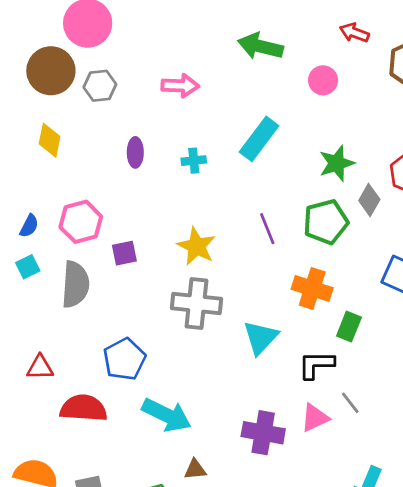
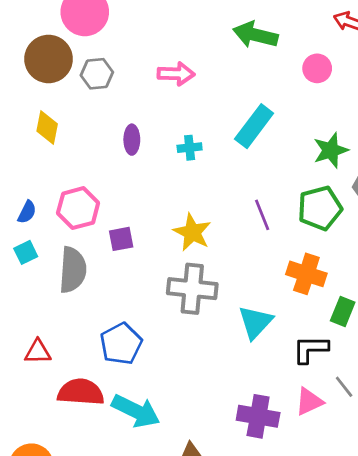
cyan arrow: (167, 415) -> (136, 411), moved

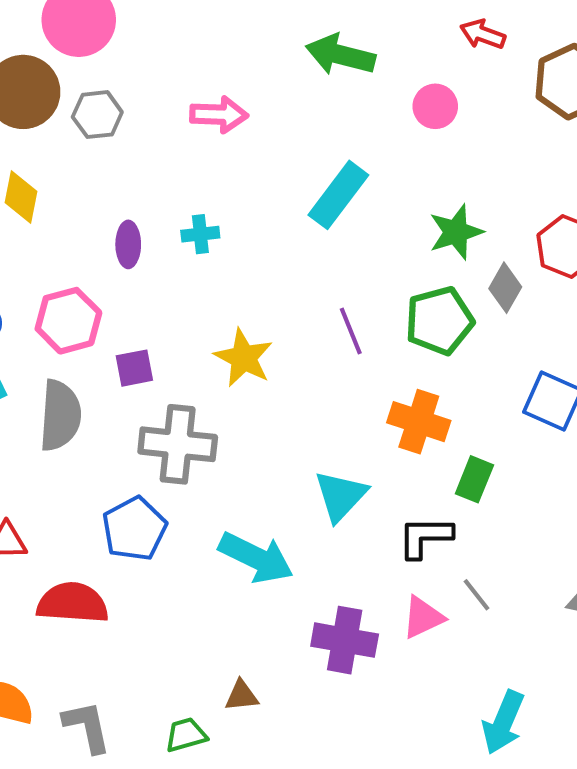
purple ellipse: (132, 140) -> (128, 244), moved
cyan cross: (190, 148) -> (200, 234), moved
gray cross: (192, 289) -> (178, 444), moved
cyan arrow: (136, 411) -> (256, 558), moved

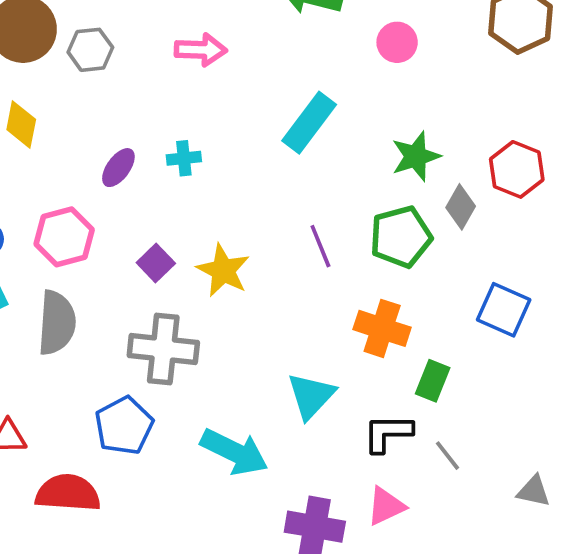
purple ellipse: (128, 244) -> (118, 168), turned 36
purple square: (134, 368) -> (156, 263), moved, turned -33
gray line: (476, 595) -> (448, 456), moved

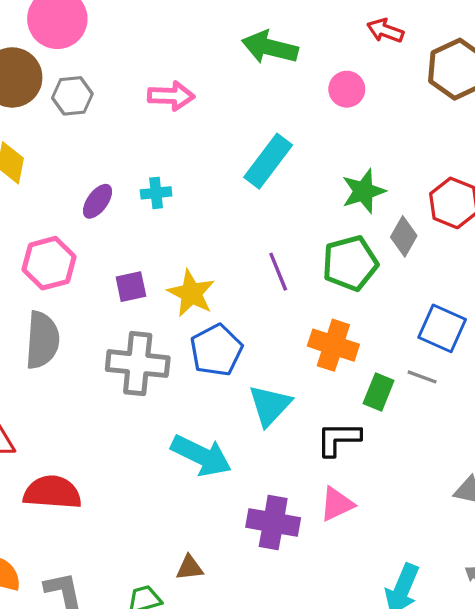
purple square: (156, 263) -> (131, 287), turned 32
blue pentagon: (124, 426) -> (216, 350), moved
gray line: (448, 456) -> (422, 377), moved, turned -32

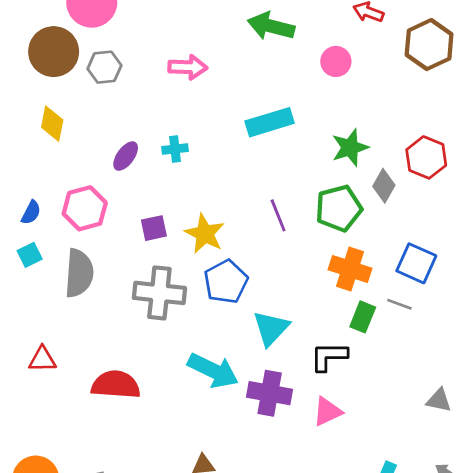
cyan rectangle: (268, 161) -> (270, 122), turned 36
orange cross: (333, 345) -> (350, 269), moved
red semicircle: (52, 492) -> (116, 385), moved
purple cross: (273, 523) -> (270, 393), moved

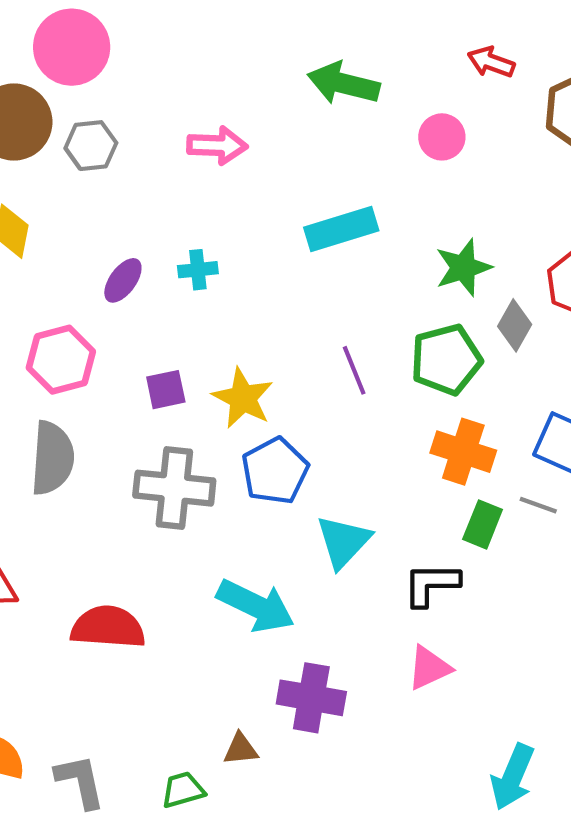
purple cross: (270, 393) -> (311, 698), moved

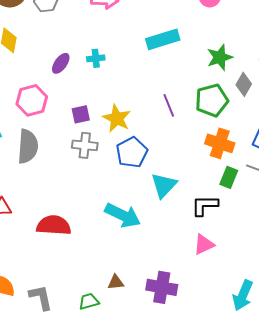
gray cross: (174, 488) -> (85, 145), moved, size x0.7
purple cross: (311, 698) -> (162, 287), moved

